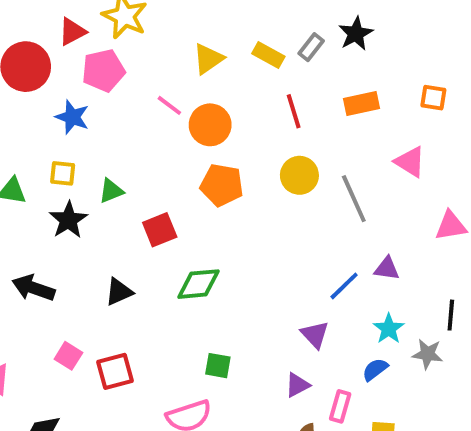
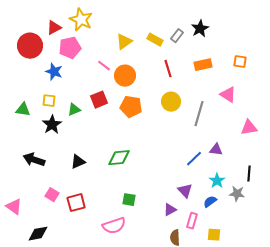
gray line: (354, 199) -> (199, 114), turned 40
red square: (160, 230) -> (99, 100), moved
purple triangle: (315, 335) -> (185, 191), moved

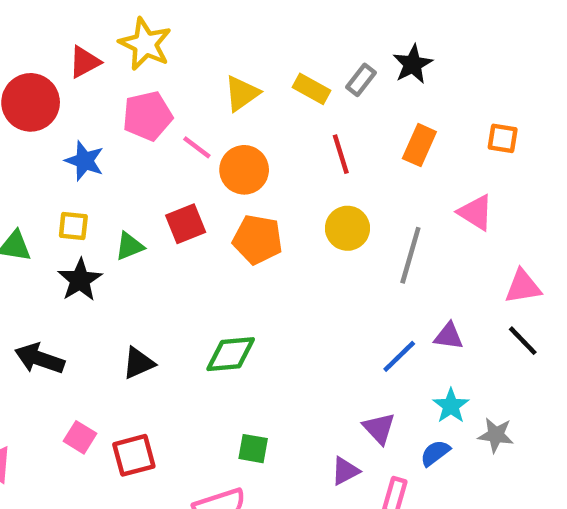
pink pentagon: (70, 48) -> (147, 116), moved
orange rectangle: (203, 65) -> (419, 145), turned -54
black line: (249, 174) -> (523, 341), moved, turned -49

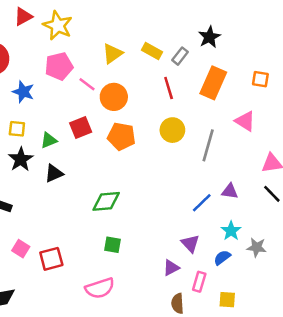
red triangle: (85, 62) -> (23, 17), moved
gray rectangle: (361, 80) -> (180, 56), moved
orange rectangle: (419, 145) -> (213, 83), size x1.4
black triangle: (138, 363) -> (54, 173), moved
green square: (253, 449) -> (113, 245), moved

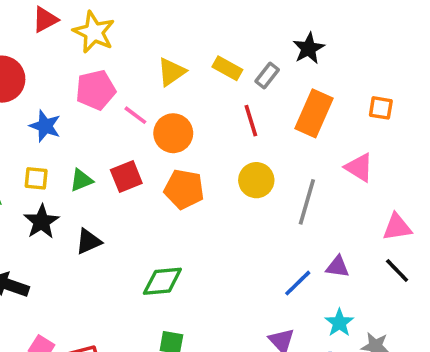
green triangle: (49, 140) -> (81, 180), moved

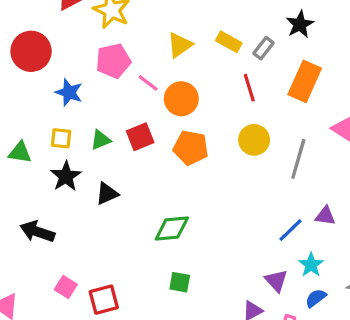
cyan star: (339, 323) -> (311, 265), moved

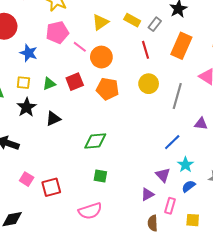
purple triangle: (325, 216) -> (201, 124), moved

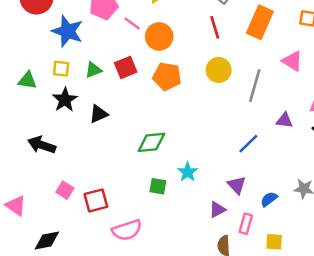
blue star: (29, 53) -> (67, 31), size x1.4
cyan star: (185, 165) -> (188, 172), moved
pink semicircle: (90, 211) -> (127, 230), moved

